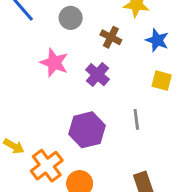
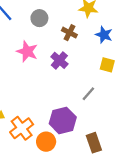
gray line: (136, 119) -> (88, 94), turned 48
purple hexagon: (87, 130) -> (63, 120), moved

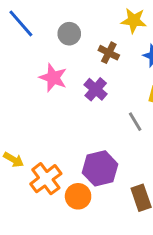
gray line: (88, 94) -> (135, 122), moved, turned -72

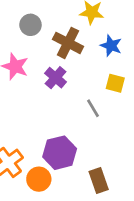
brown cross: (109, 53) -> (68, 43), size x1.5

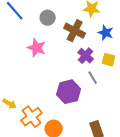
purple cross: (56, 78) -> (86, 56), moved
purple hexagon: (60, 153) -> (69, 92), moved

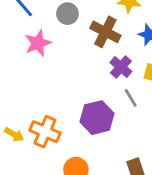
pink star: (37, 48) -> (38, 43), moved, turned 30
orange cross: (32, 117) -> (45, 132), moved, turned -30

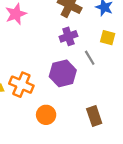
purple cross: (121, 67) -> (68, 36), moved, turned 30

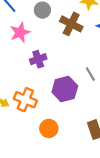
purple cross: (68, 36) -> (38, 59), moved

